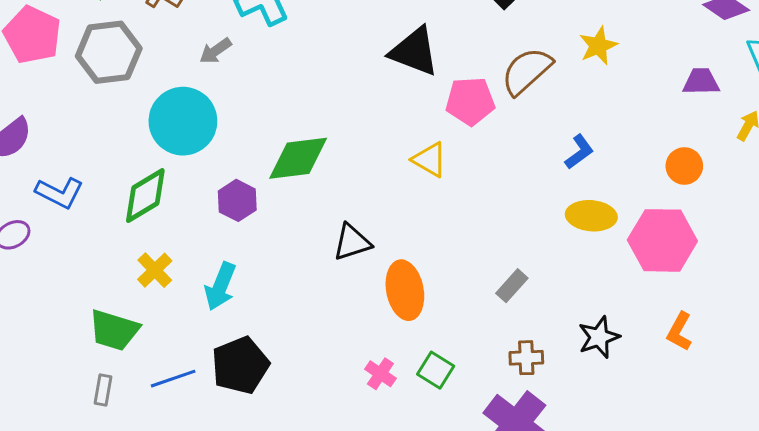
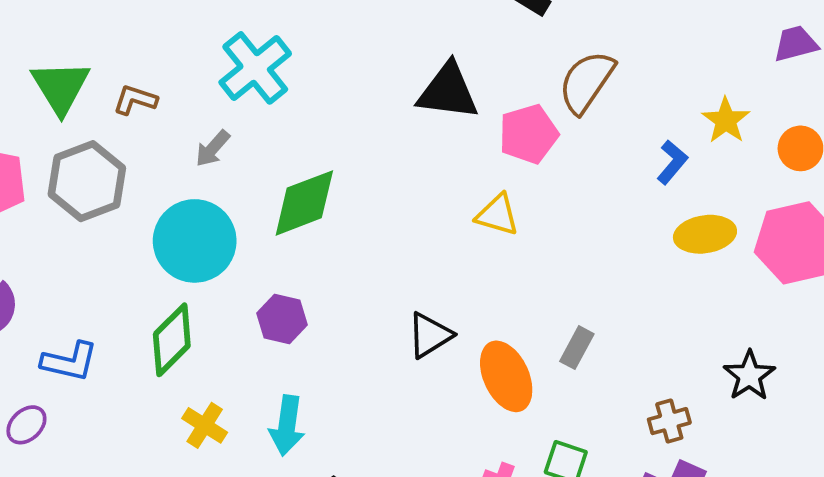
yellow star: (598, 46) -> (726, 120), moved
green diamond: (298, 158) -> (304, 203), moved
gray rectangle: (512, 286) -> (577, 348), moved

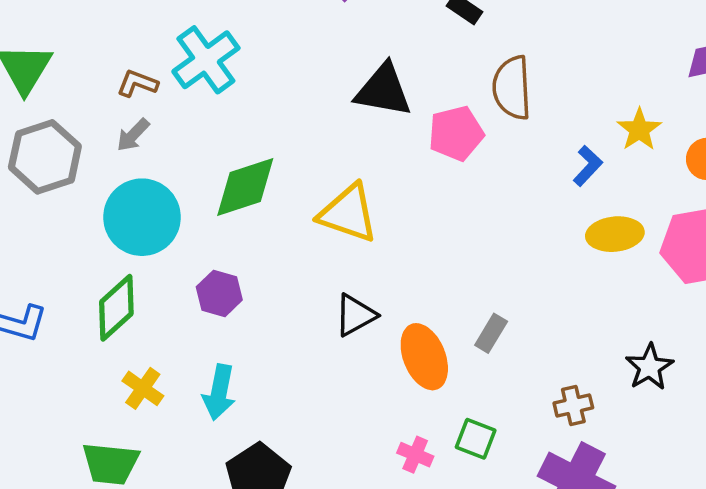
brown semicircle: (586, 82) -> (512, 88), turned -40
brown L-shape: (135, 100) -> (137, 83), moved
gray arrow: (213, 149) -> (133, 135), moved
yellow triangle: (497, 215) -> (348, 213), moved, size x1.5

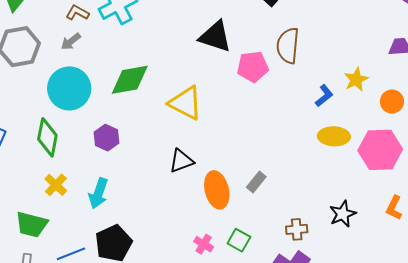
green diamond: (116, 308) -> (47, 137), turned -45

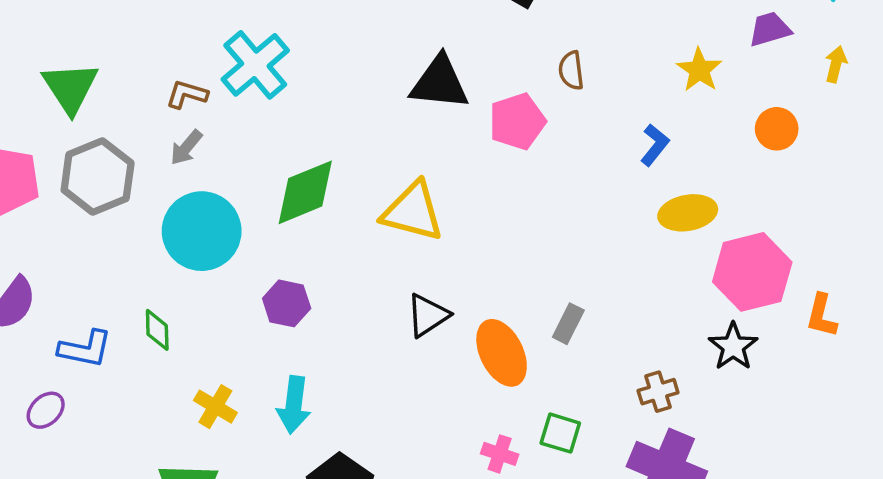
brown semicircle: (288, 46) -> (571, 70), size x0.6
yellow star: (356, 79) -> (699, 70), moved
green diamond: (47, 137) -> (157, 330), moved, size x0.6
pink hexagon: (380, 150) -> (752, 272), moved

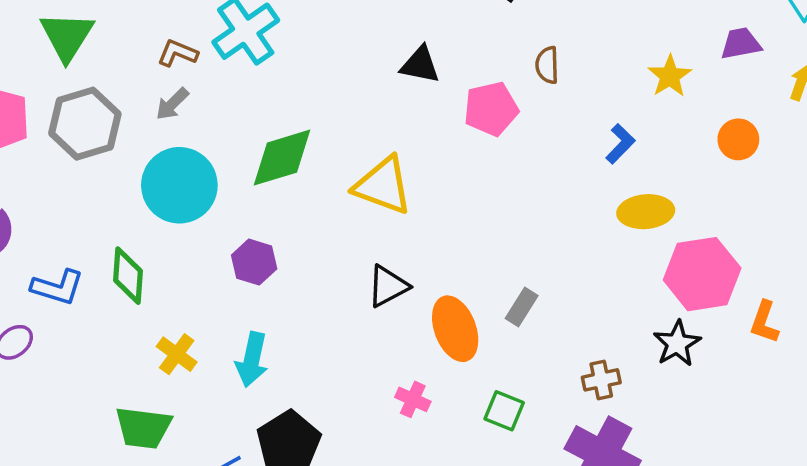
black triangle: (439, 83) -> (420, 65), size x0.7
green diamond: (157, 330) -> (128, 276), size x1.4
pink cross: (500, 454) -> (413, 399), moved

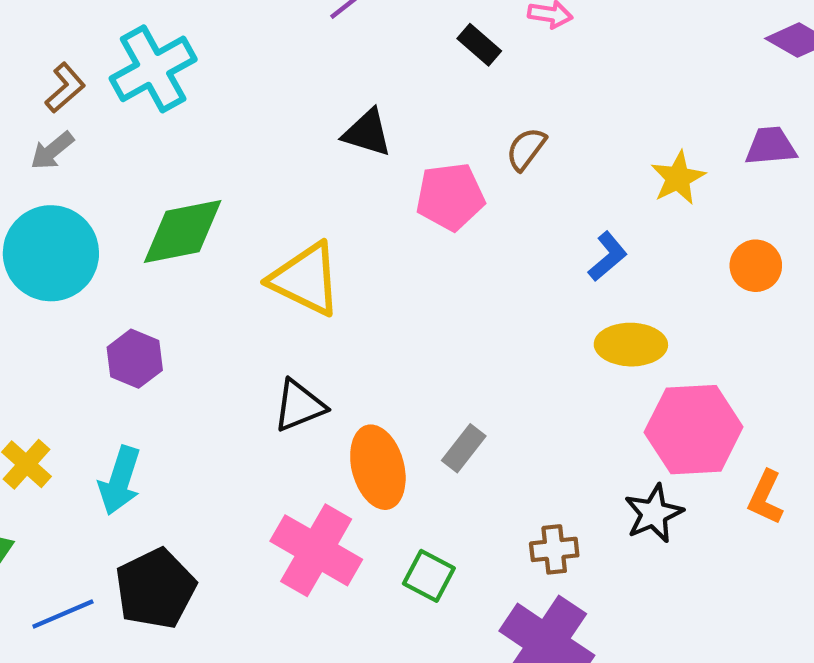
brown L-shape: (178, 53) -> (65, 88), turned 111
brown semicircle: (547, 65) -> (526, 149), turned 33
pink cross: (413, 399) -> (316, 550), size x2.0

